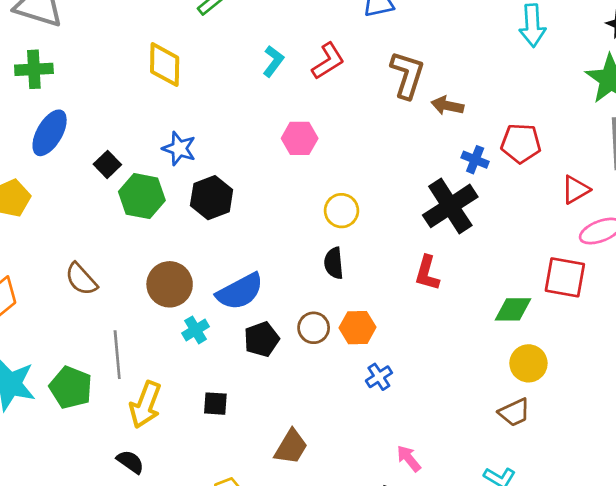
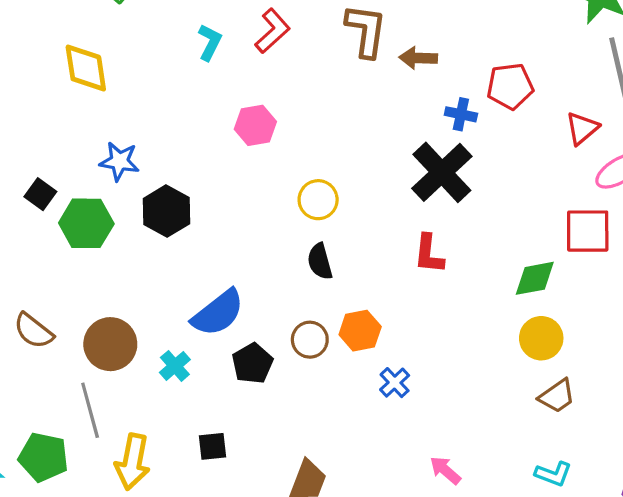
brown circle: (170, 284) -> (110, 344), moved
yellow circle: (528, 363) -> (541, 338), moved

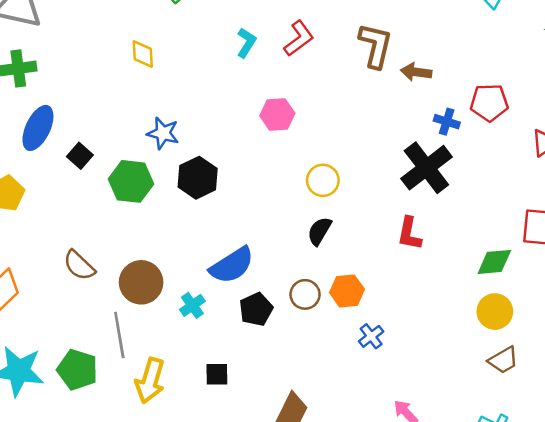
yellow diamond: (86, 68) -> (143, 54), size x0.7
black square: (40, 194) -> (80, 156), moved
black semicircle: (320, 261) -> (319, 231), turned 40

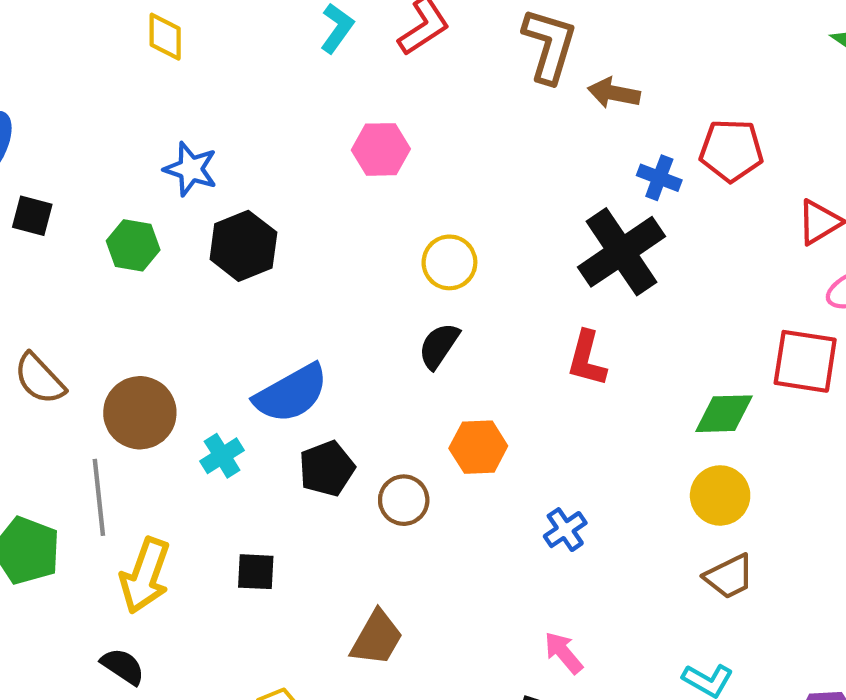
black square: (80, 156) -> (32, 216), moved, turned -30
green hexagon: (131, 181) -> (133, 245), size x0.7
brown circle: (305, 294) -> (404, 500), moved
blue cross: (371, 336) -> (565, 530), moved

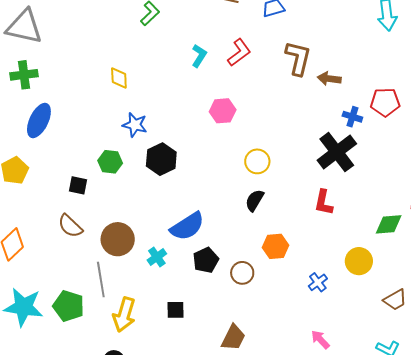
yellow diamond: (165, 37) -> (119, 78), moved
black square: (32, 216) -> (78, 185), moved
yellow circle: (720, 495) -> (359, 261), moved

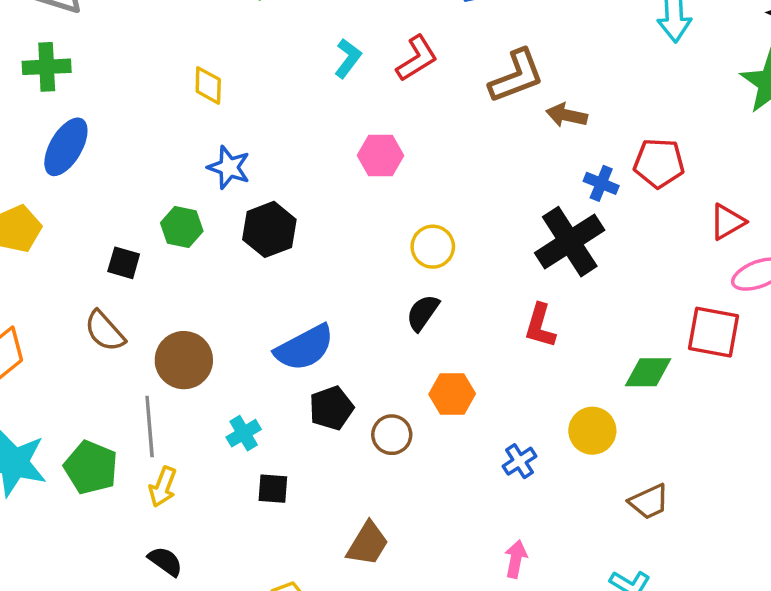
brown L-shape: (298, 58) -> (516, 76), turned 51
cyan cross: (157, 257) -> (244, 433), moved
yellow arrow: (124, 315) -> (163, 487), moved, size x0.7
pink arrow: (320, 339) -> (516, 559), turned 50

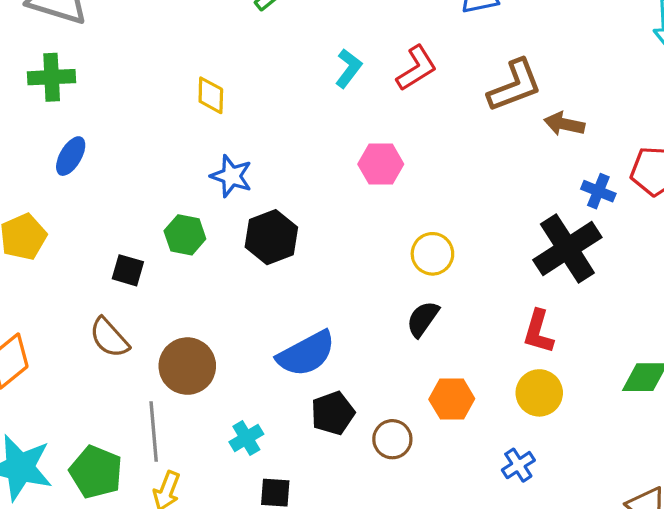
blue ellipse: (66, 147) -> (71, 156), size x0.7
yellow circle: (592, 431) -> (539, 393), moved

